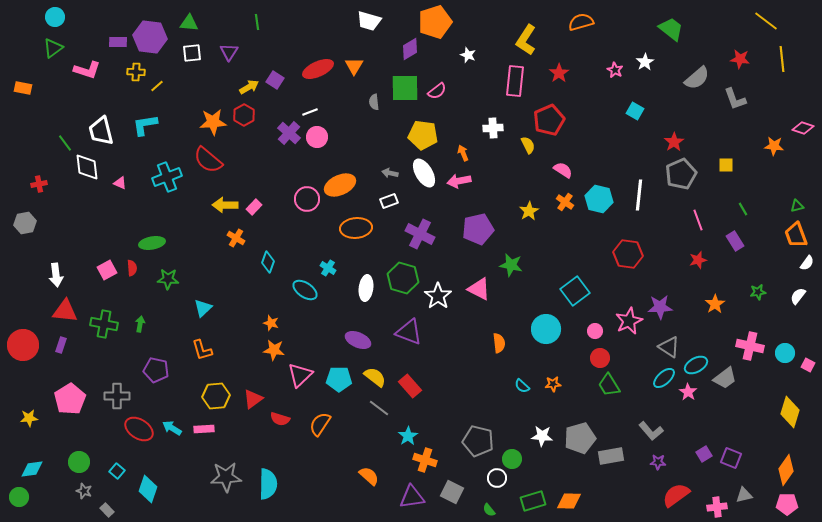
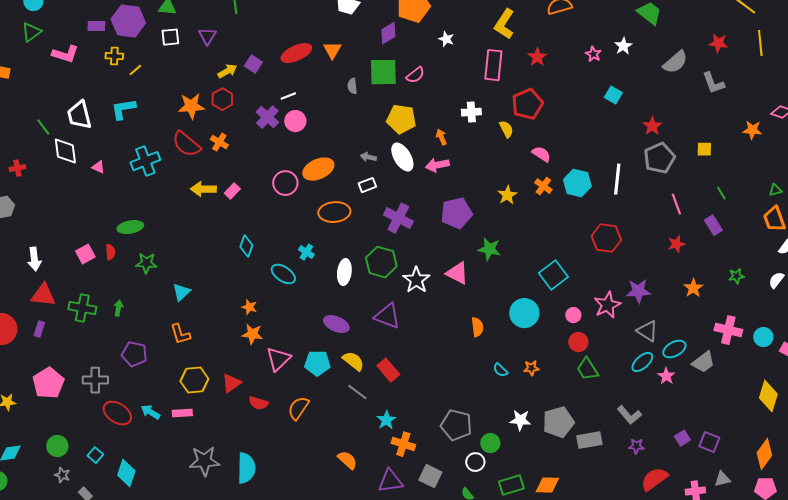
orange cross: (236, 238) -> (219, 142), moved

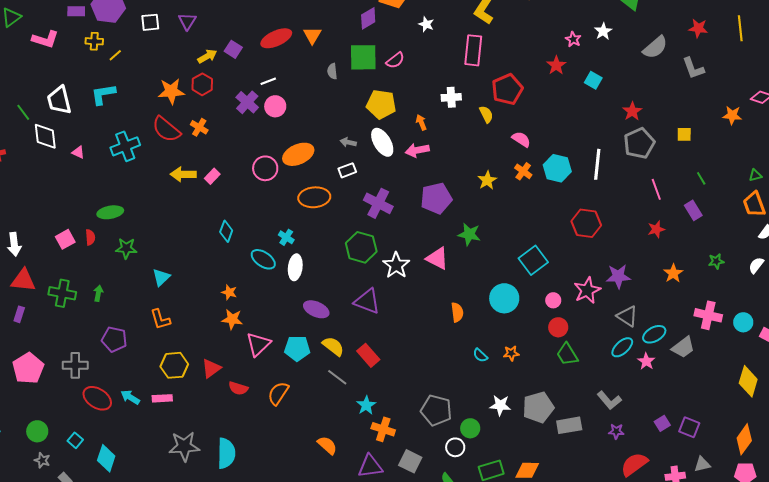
red star: (537, 57) -> (556, 65), moved
white ellipse: (344, 272) -> (295, 267), moved

